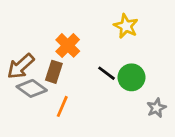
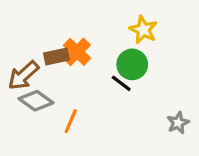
brown rectangle: (54, 72) -> (57, 57), moved, turned 60
green circle: (131, 77) -> (132, 64), moved

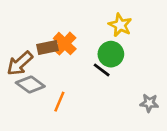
gray star: (178, 123) -> (149, 103), turned 30

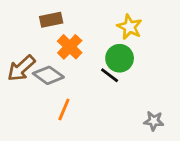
brown rectangle: (47, 48) -> (51, 20), moved
gray diamond: (30, 85) -> (48, 75), moved
gray star: (149, 103) -> (154, 121), moved

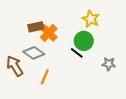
brown rectangle: (51, 20) -> (36, 27), moved
brown arrow: (21, 68) -> (15, 66), moved, turned 100
gray star: (154, 121) -> (109, 64), moved

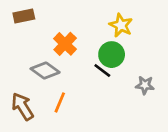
brown rectangle: (36, 27) -> (24, 16), moved
brown arrow: (15, 66) -> (22, 106), moved

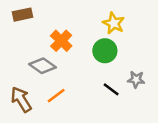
black line: (102, 71) -> (111, 89), moved
orange line: (60, 102) -> (56, 96), turned 30

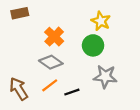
gray diamond: (42, 66) -> (51, 62), moved
gray star: (136, 79) -> (105, 77), moved, size x1.5
black line: (111, 89) -> (72, 92), moved, turned -56

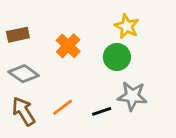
brown rectangle: (20, 13) -> (18, 35), moved
gray diamond: (51, 62) -> (24, 74), moved
black line: (72, 92) -> (102, 111), moved

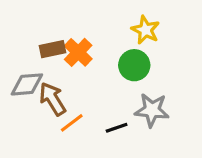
brown rectangle: (18, 35) -> (52, 49), moved
gray diamond: (24, 74) -> (27, 84), turned -40
brown arrow: (24, 111) -> (52, 99), moved

